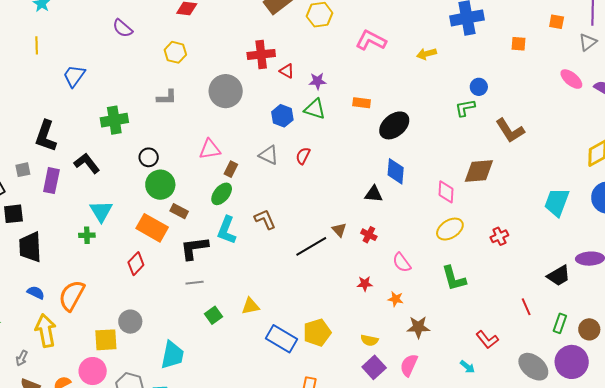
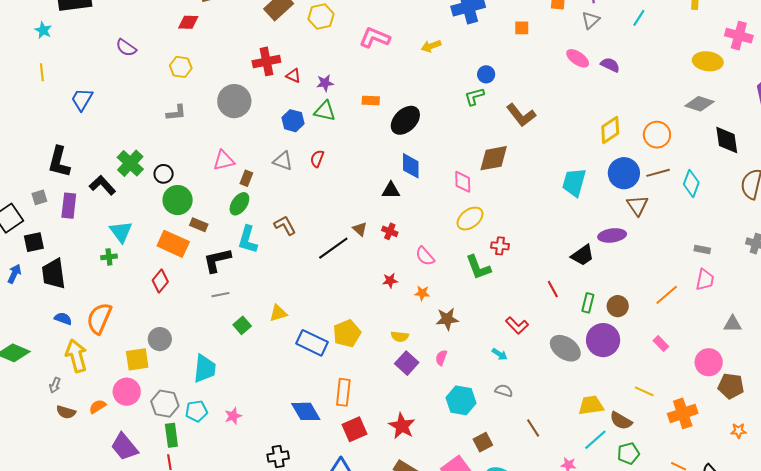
green cross: (114, 120) -> (130, 163), moved, turned -32
red cross: (499, 236) -> (500, 246), moved, turned 36
pink semicircle: (409, 365) -> (441, 358), size x0.7

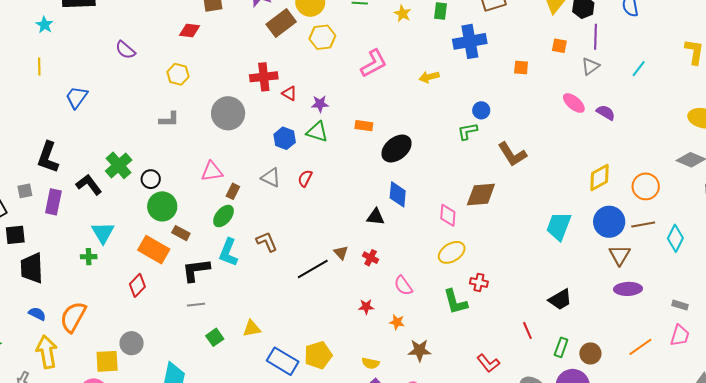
pink L-shape: (375, 38) -> (374, 63), turned 124
purple ellipse: (612, 235) -> (628, 289), moved

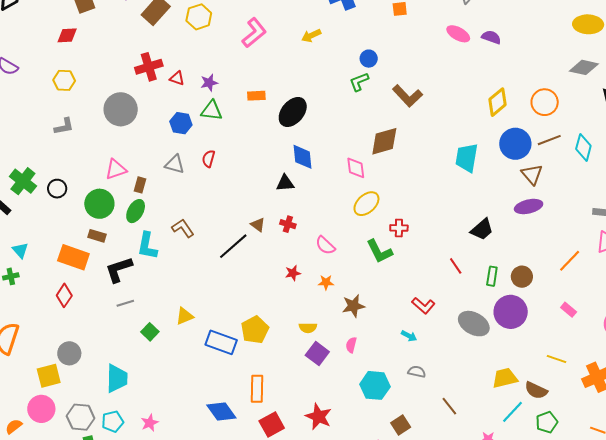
green circle: (162, 206) -> (99, 204), moved
cyan triangle: (103, 233) -> (20, 250), size x0.7
purple ellipse: (628, 289) -> (529, 206), moved

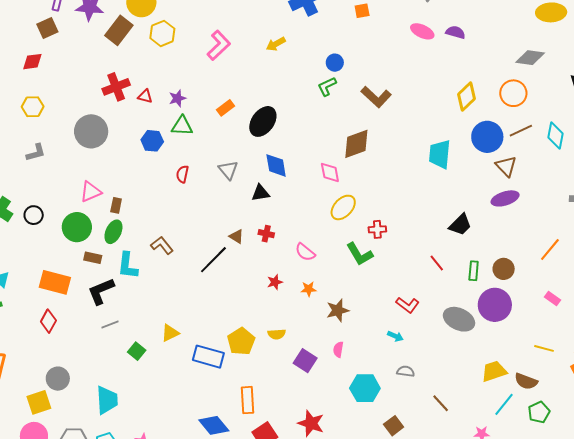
gray diamond: (584, 67) -> (530, 58), moved
orange rectangle: (256, 96) -> (225, 108), turned -30
gray triangle: (175, 164) -> (228, 170), moved, turned 40
brown rectangle: (97, 236) -> (93, 258), moved
yellow semicircle: (308, 328) -> (277, 334), moved

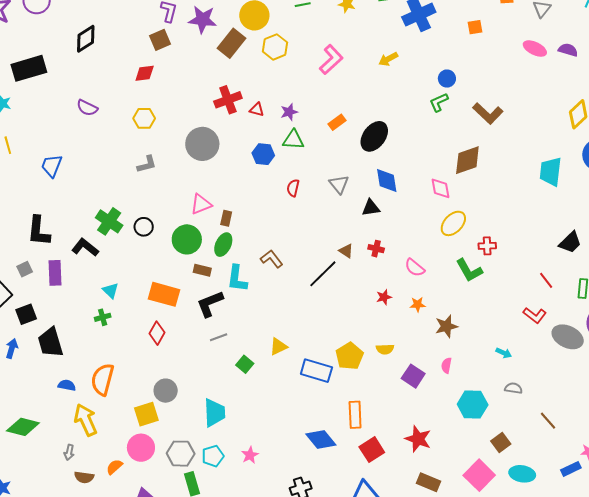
red L-shape: (407, 305) -> (535, 315), moved

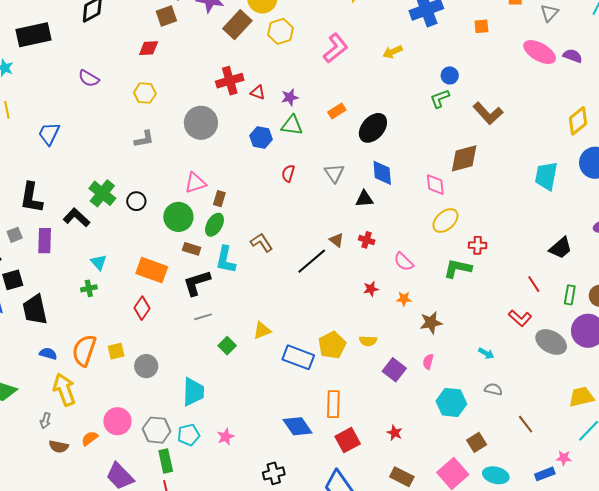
pink ellipse: (535, 49) -> (540, 52), size x1.4
green L-shape: (469, 270) -> (458, 268), turned 128
yellow square: (146, 414) -> (116, 351), moved, size x0.7
red star: (418, 439) -> (395, 433), size x0.6

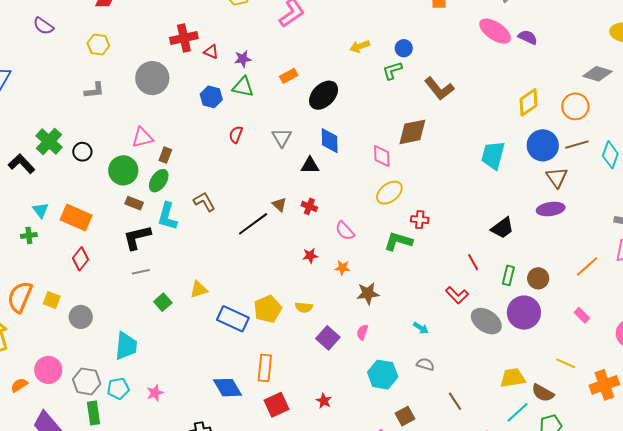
yellow arrow: (393, 52) -> (360, 46), moved
orange rectangle: (152, 270) -> (76, 217), moved
yellow square: (116, 351) -> (52, 300), turned 30

